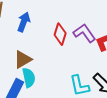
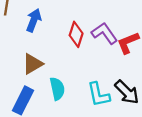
cyan semicircle: (29, 78) -> (57, 89), moved

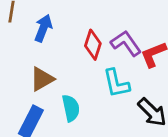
cyan L-shape: (99, 95) -> (116, 83), moved

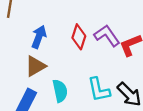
blue arrow: (43, 28) -> (39, 37), moved
cyan L-shape: (116, 83) -> (99, 90), moved

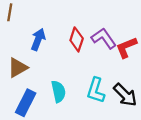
brown triangle: (35, 66) -> (18, 68), moved
cyan L-shape: (99, 90) -> (96, 90), turned 30

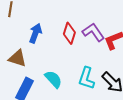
brown triangle: (18, 68) -> (17, 58), turned 48
cyan semicircle: (58, 91) -> (53, 79), turned -30

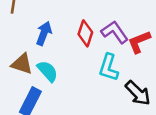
cyan L-shape: (86, 78) -> (109, 67), moved
cyan semicircle: (53, 79) -> (48, 71), moved

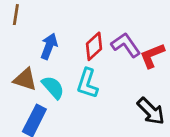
red diamond: (85, 33) -> (94, 46), turned 30
cyan L-shape: (109, 67) -> (87, 83), moved

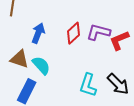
purple L-shape: (126, 45) -> (98, 32), turned -40
cyan L-shape: (87, 83) -> (88, 85), moved

